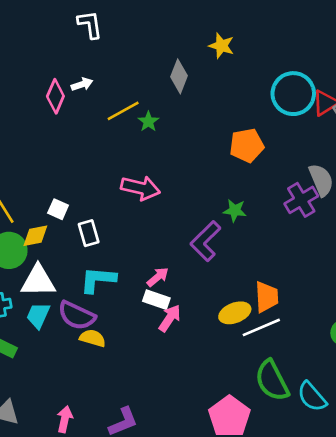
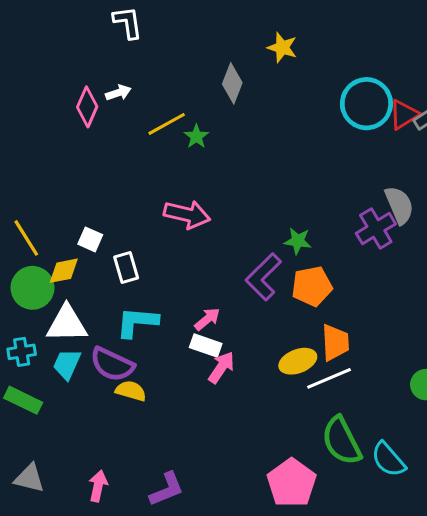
orange pentagon: (247, 145) -> (312, 286), moved

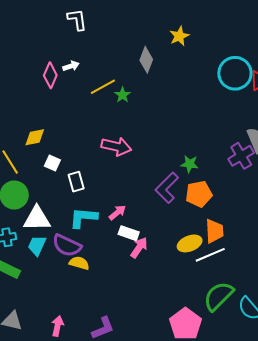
yellow star: (282, 47) -> (179, 36), turned 30
yellow diamond: (64, 271) -> (35, 137), moved
pink arrow: (207, 319) -> (117, 213), moved
green semicircle: (342, 441) -> (218, 296), turned 72

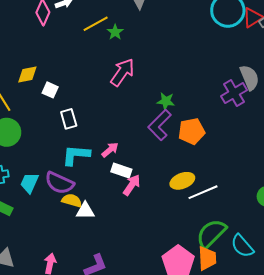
pink arrow: (116, 147) -> (122, 72), moved, turned -68
white square: (52, 163) -> (50, 90), moved
green star: (190, 164) -> (166, 101), moved
white triangle: (37, 219) -> (85, 211), moved, size x0.7
orange trapezoid: (214, 231) -> (207, 258), moved

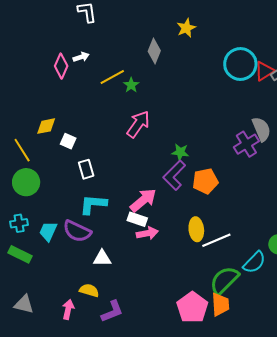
pink arrow: (110, 150) -> (143, 200), moved, size x1.6
yellow ellipse: (182, 181) -> (196, 229), turned -75
pink arrow: (132, 185) -> (147, 233), turned 45
yellow semicircle: (72, 200) -> (89, 290), moved
cyan semicircle: (242, 246) -> (254, 262), moved, turned -95

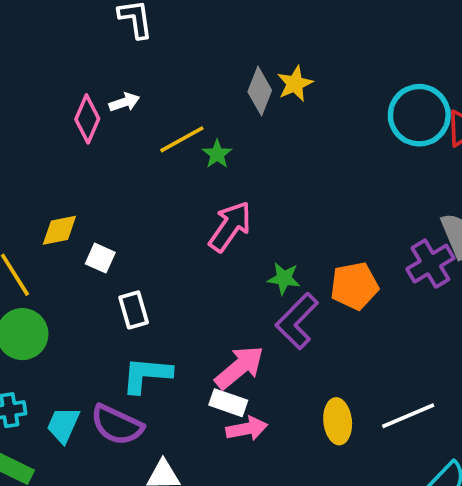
yellow star: (186, 28) -> (295, 84), moved
green star: (180, 152) -> (284, 278), moved
orange pentagon: (205, 181) -> (354, 286), moved
white line: (216, 240) -> (408, 416), moved

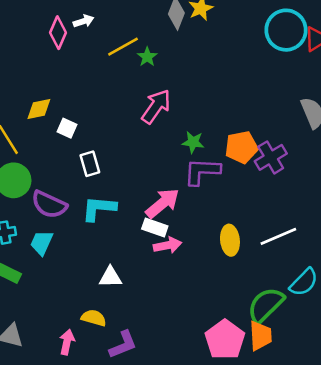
purple cross: (430, 264) -> (271, 157), moved
purple L-shape: (297, 321) -> (202, 171), turned 48
purple semicircle: (117, 425) -> (49, 205), moved

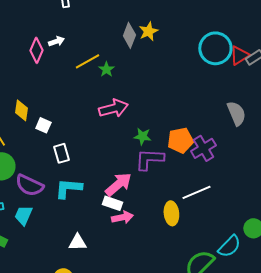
pink arrow: (156, 106) -> (113, 108), turned 40
yellow diamond: (39, 109) -> (21, 110), turned -70
white line: (278, 236) -> (196, 192), moved

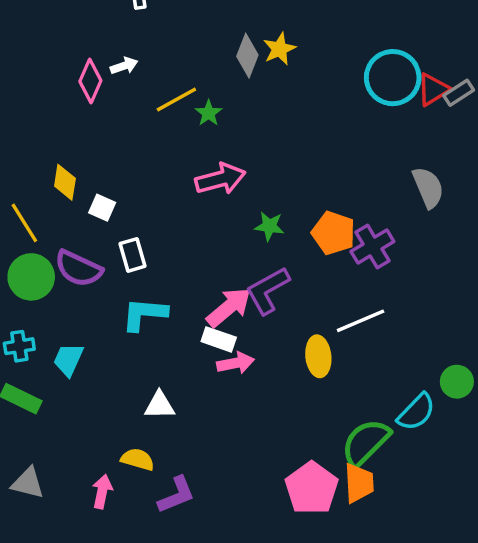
orange pentagon: (180, 140) -> (334, 233), turned 30
purple L-shape: (149, 159) -> (268, 290), moved, turned -32
purple semicircle: (29, 185) -> (78, 268), moved

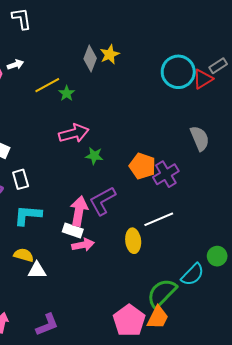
gray rectangle: (459, 93) -> (218, 66), moved
green star: (269, 226) -> (94, 156), moved
pink arrow: (229, 307) -> (79, 211), turned -40
yellow semicircle: (138, 459) -> (24, 255), moved
orange trapezoid: (359, 483) -> (158, 318), turned 30

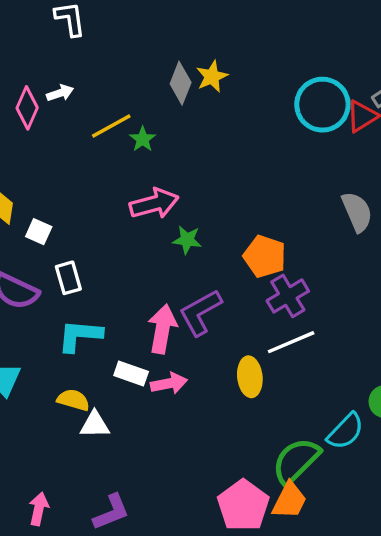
purple cross: (166, 174) -> (288, 296), moved
white rectangle: (73, 231) -> (131, 374), moved

